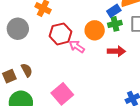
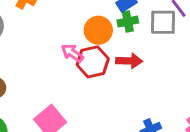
red hexagon: (61, 34) -> (93, 62), moved

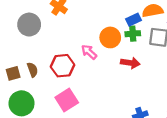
red hexagon: (93, 62) -> (63, 66), moved

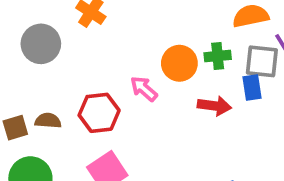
blue rectangle: (133, 20) -> (252, 88), moved, turned -72
brown semicircle: (32, 70) -> (48, 121), turned -64

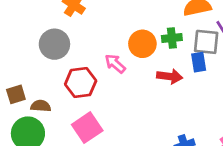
gray circle: (41, 44) -> (54, 44), moved
brown semicircle: (48, 121) -> (41, 106), moved

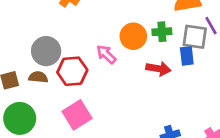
gray circle: (54, 44) -> (46, 51), moved
brown semicircle: (41, 106) -> (38, 77), moved

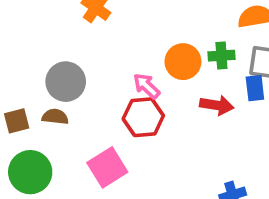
red hexagon: (72, 71) -> (143, 117), moved

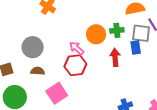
red arrow: (217, 105) -> (115, 57), turned -102
brown semicircle: (55, 117) -> (38, 71), moved

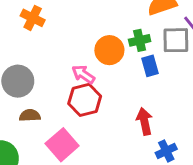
blue rectangle: (136, 48) -> (150, 66), moved
red arrow: (115, 57) -> (144, 121), moved

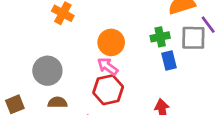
orange circle: (109, 50) -> (111, 42), moved

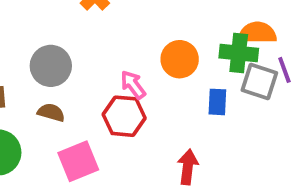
green cross: (160, 37) -> (239, 53), moved, size x1.4
orange circle: (111, 42) -> (180, 59), moved

